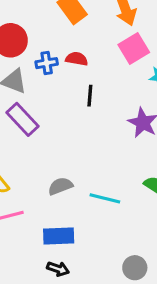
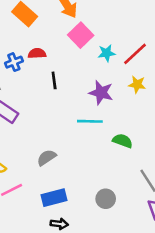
cyan line: (105, 198) -> (90, 121), moved
gray circle: (135, 268) -> (106, 199), moved

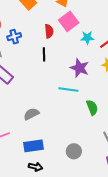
red semicircle: (37, 53) -> (49, 31), moved, turned 80
green semicircle: (123, 141) -> (92, 107), turned 42

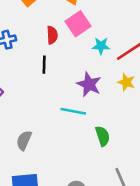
gray semicircle: (31, 114) -> (24, 140), turned -42

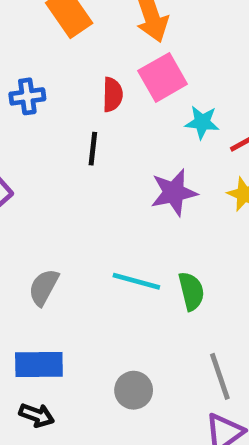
purple star: (89, 84) -> (174, 193), turned 30
cyan line: (73, 111) -> (136, 281), moved

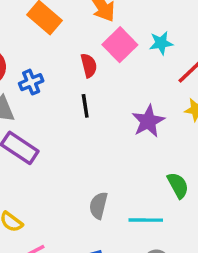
cyan star: (202, 122) -> (161, 43), moved
cyan line: (136, 281) -> (146, 220), moved
gray semicircle: (44, 287) -> (98, 206), moved

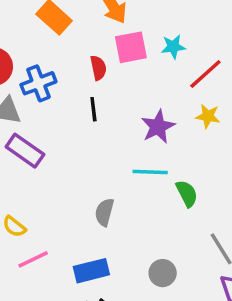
pink square: (120, 45) -> (131, 47), turned 32
blue cross: (31, 82) -> (38, 83), size x1.4
cyan line: (146, 220) -> (150, 172), moved

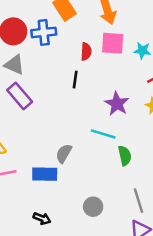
blue cross: (38, 83) -> (44, 32), moved
purple star: (158, 127) -> (117, 104), turned -30
blue rectangle: (91, 271) -> (45, 174), moved

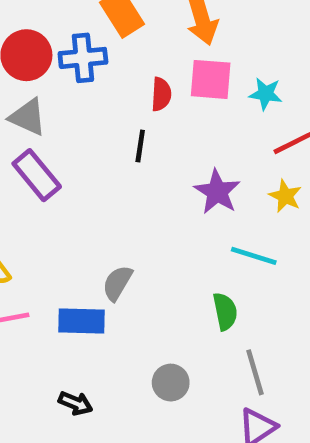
cyan line: (103, 134) -> (254, 256), moved
green semicircle: (125, 156) -> (225, 311), moved

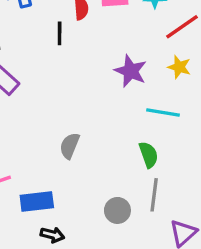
black line: (140, 146) -> (60, 33), moved
blue rectangle: (82, 321) -> (37, 202), moved
gray line: (255, 372) -> (154, 195), moved, turned 32

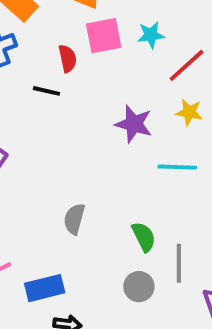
black line: (60, 33) -> (46, 91), turned -70
green semicircle: (149, 155) -> (144, 237), moved

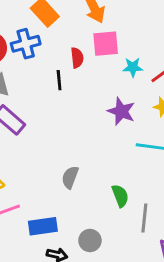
cyan star: (151, 35) -> (133, 67), moved
black line: (46, 91) -> (59, 80), turned 66
gray circle: (139, 287) -> (90, 240), moved

